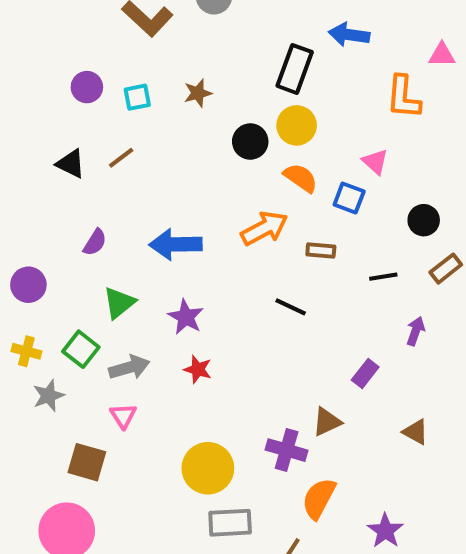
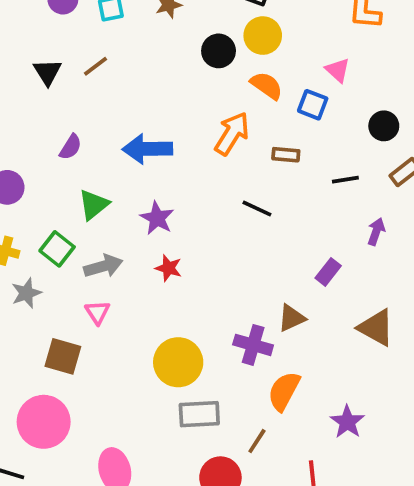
black triangle: (71, 164) -> (47, 72), turned 32
orange arrow: (264, 228) -> (232, 134), turned -30
brown triangle: (416, 432) -> (376, 328), size x1.5

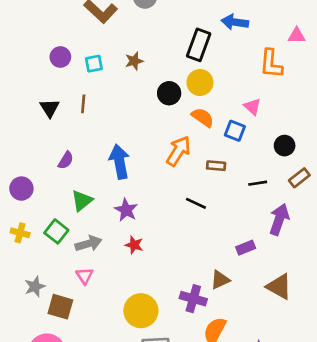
brown line: (96, 66) -> (83, 104), turned -48
blue arrow: (147, 149) -> (119, 162), turned 80
purple arrow: (376, 232) -> (279, 219), size x1.6
purple rectangle: (328, 272) -> (246, 248), turned 30
gray star: (26, 293) -> (35, 287), moved

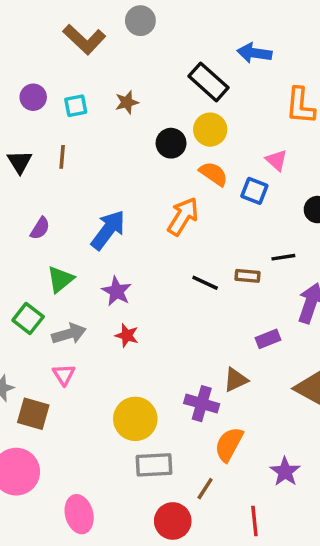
black rectangle: (199, 45) -> (208, 82), turned -68
blue arrow: (119, 162) -> (108, 230), turned 48
brown rectangle: (216, 166) -> (248, 276), moved

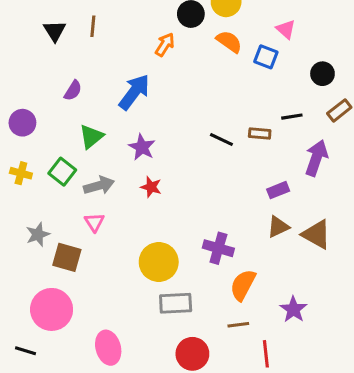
orange arrow: (183, 216) -> (165, 45), moved, size x0.7
brown triangle: (236, 380) -> (278, 227), moved
brown line: (205, 489) -> (238, 325), moved, turned 50

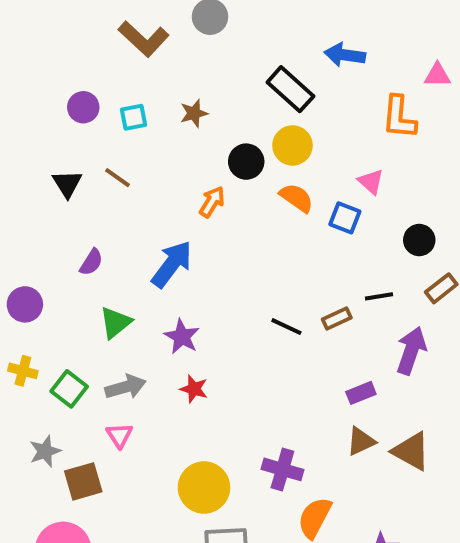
brown line: (93, 26) -> (117, 178), turned -60
brown rectangle: (260, 133) -> (337, 318), turned -30
green square: (62, 172) -> (69, 389), moved
brown square: (67, 257) -> (83, 481), turned -32

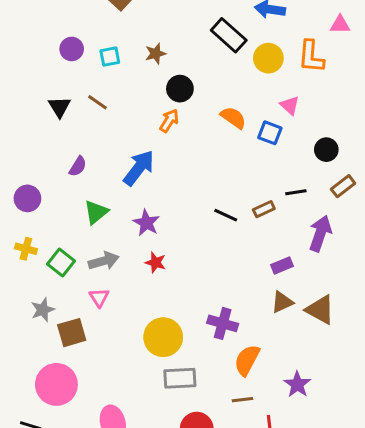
yellow circle: (292, 145) -> (268, 58), moved
black circle: (246, 162) -> (180, 89), moved

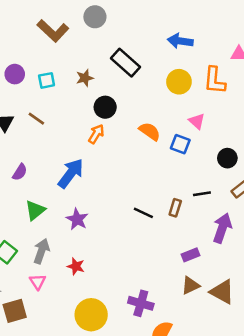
black rectangle: (229, 35) -> (126, 63), moved
brown rectangle: (264, 209) -> (175, 208), turned -48
gray arrow: (104, 261) -> (41, 251), turned -55
red star: (156, 262) -> (76, 266), moved

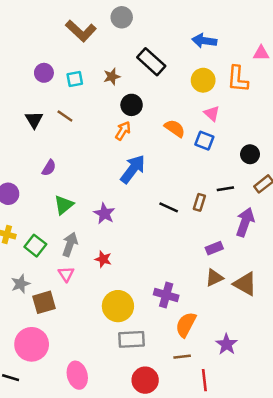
pink triangle: (197, 121) -> (212, 114), moved
blue arrow: (71, 173) -> (133, 169), moved

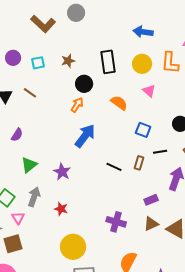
black rectangle: (151, 62) -> (108, 62), moved, turned 40
blue square: (204, 141) -> (143, 130), moved
pink triangle: (66, 274) -> (18, 218), moved
purple cross: (166, 295) -> (116, 222), moved

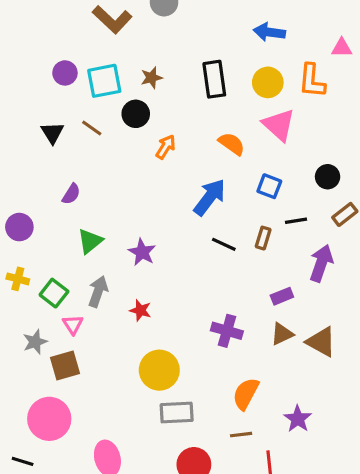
cyan square: (38, 63) -> (104, 81), size x1.6
black circle: (84, 84) -> (136, 114), moved
pink triangle: (149, 91) -> (279, 125), size x1.6
blue arrow: (85, 136) -> (210, 197), moved

